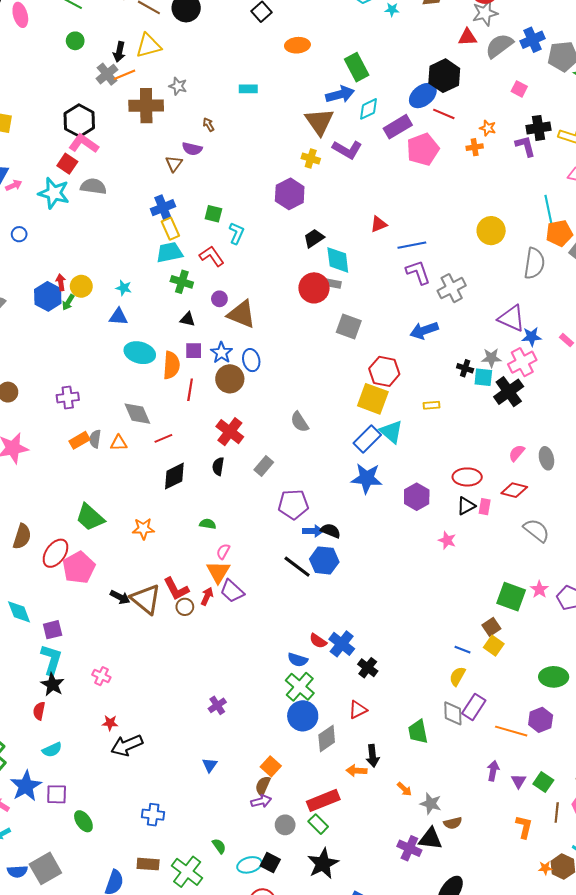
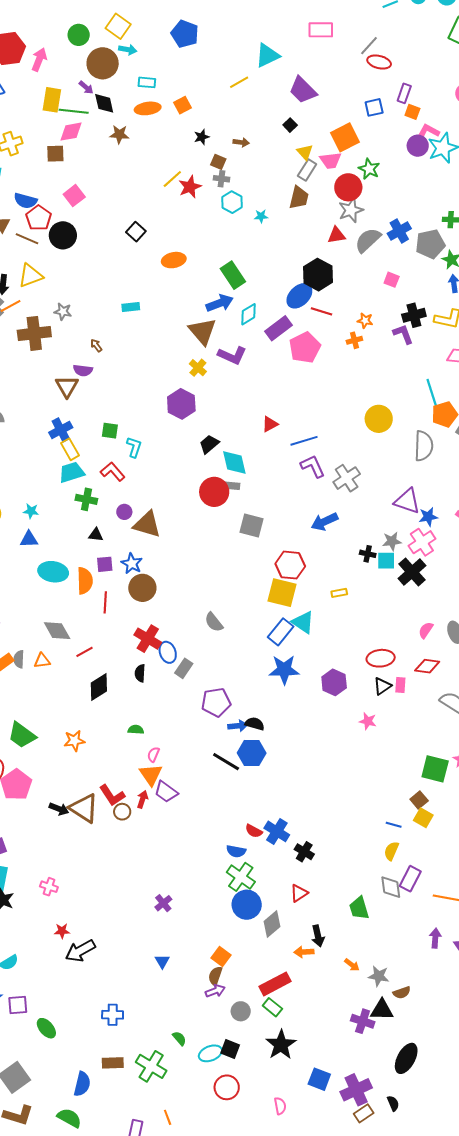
yellow cross: (311, 158) -> (198, 368), turned 30
brown triangle: (174, 164) -> (67, 386), size x1.4
blue ellipse: (251, 360) -> (168, 652), moved

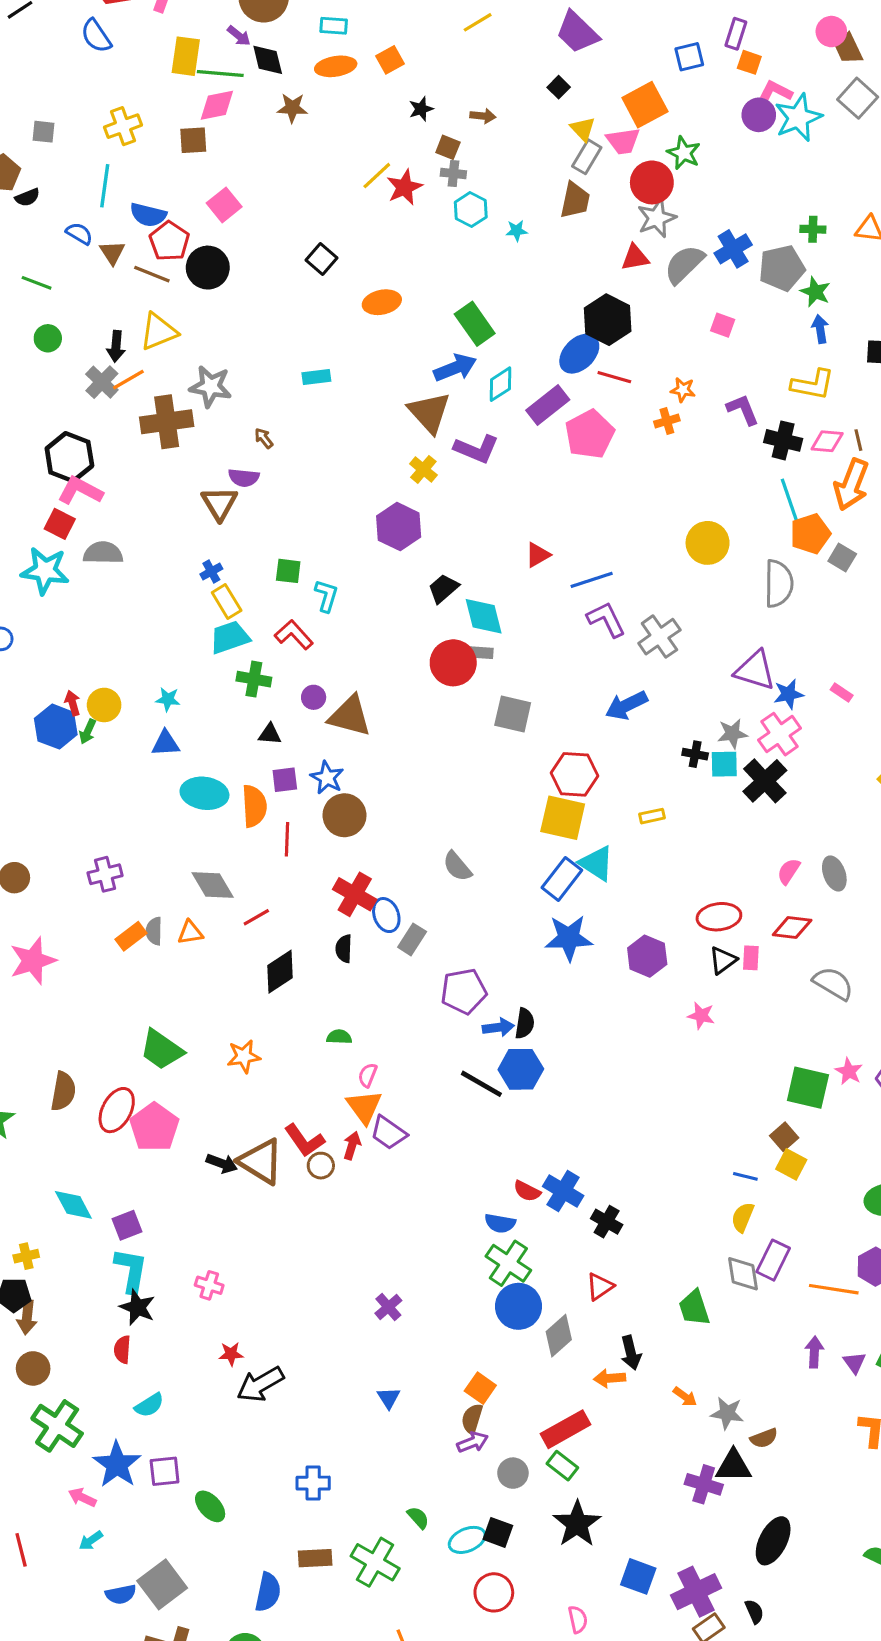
gray star: (63, 312) -> (211, 386), size x1.5
black cross: (414, 315) -> (783, 440), moved, turned 30
blue cross: (61, 430) -> (211, 571), size x0.6
black semicircle: (255, 724) -> (525, 1023), turned 84

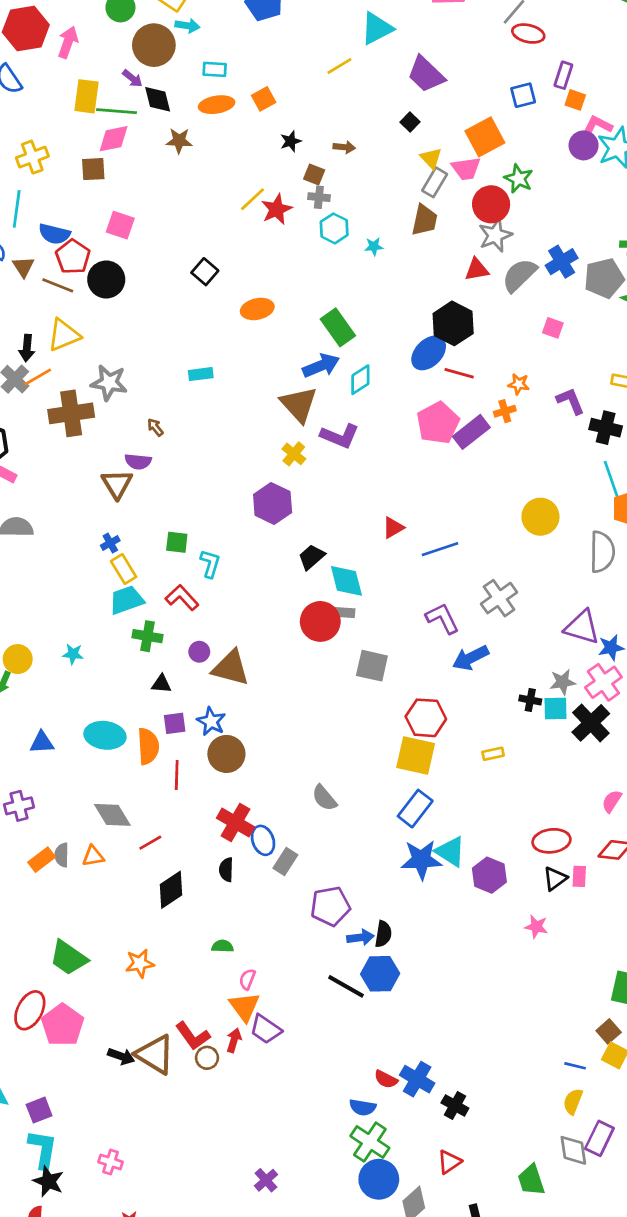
pink square: (224, 205) -> (120, 225), turned -32
purple rectangle: (548, 405) -> (471, 432), moved
purple L-shape: (606, 619) -> (442, 618), moved
blue triangle: (166, 743) -> (42, 743), moved
cyan triangle: (597, 863) -> (450, 852), moved

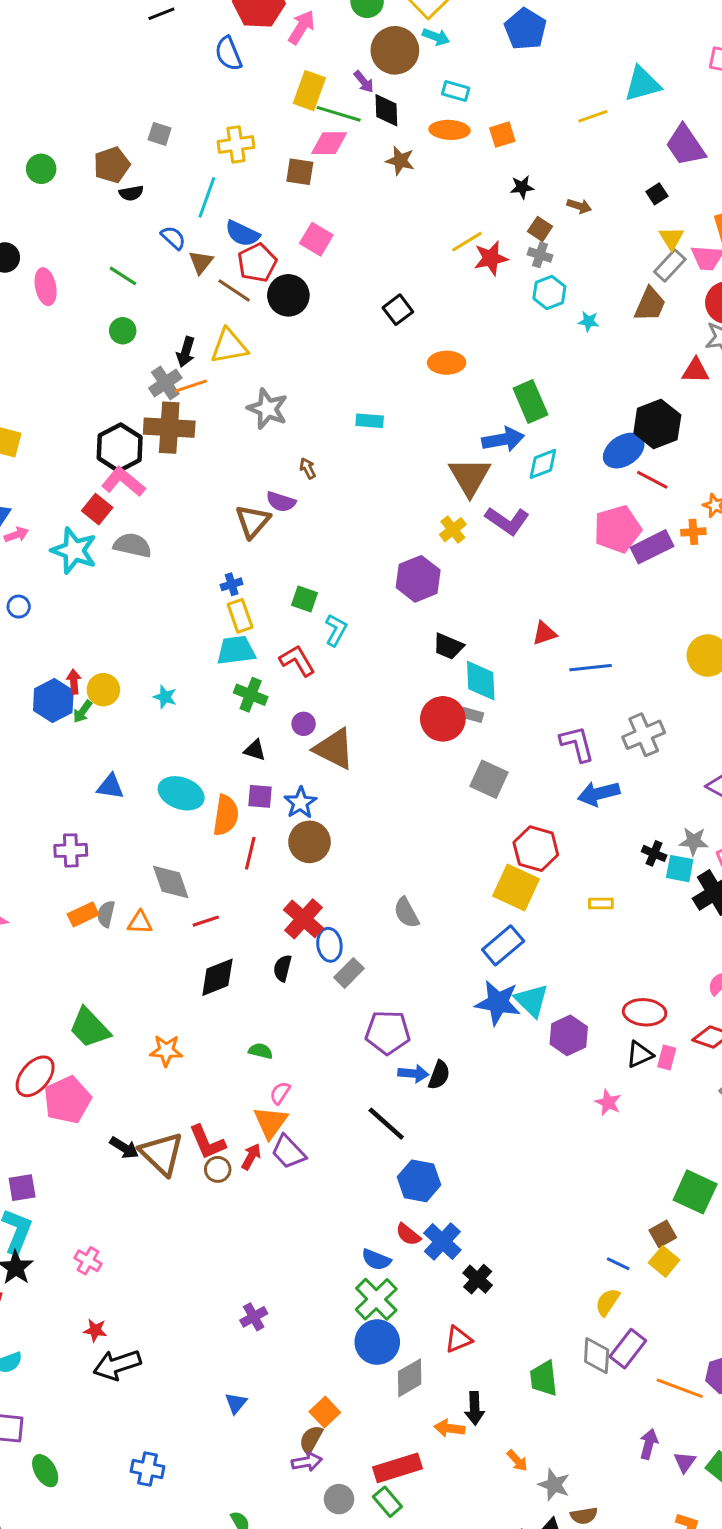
brown cross: (71, 413) -> (169, 428), moved
black trapezoid: (312, 557) -> (448, 646), turned -128
blue hexagon: (380, 974) -> (419, 1181), moved

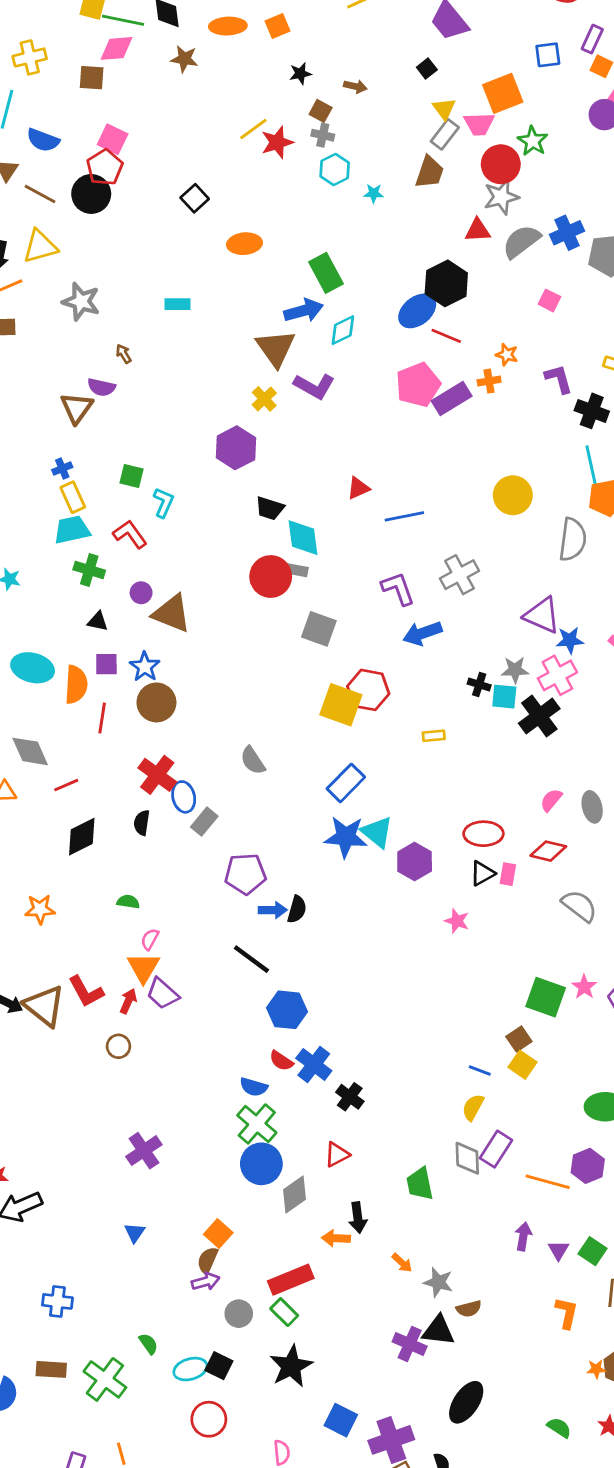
red pentagon: (257, 263) -> (105, 167), moved
yellow square: (516, 887) -> (341, 705), moved
brown circle: (218, 1169) -> (118, 1046), moved
purple cross: (254, 1317) -> (144, 1151), size x1.4

